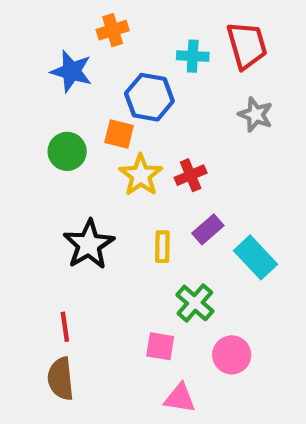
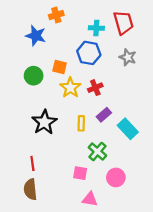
blue hexagon: (149, 97) -> (89, 53), moved

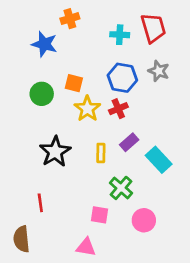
blue hexagon: (89, 53) -> (122, 78), moved
brown semicircle: (30, 189) -> (21, 239), moved
pink triangle: (90, 199) -> (86, 247), moved

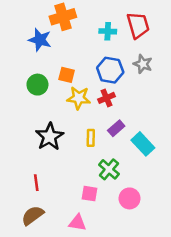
orange cross: (70, 19) -> (63, 17), size x1.5
yellow star: (87, 109) -> (79, 98), turned -30
brown semicircle: (21, 239) -> (33, 215), moved, turned 60

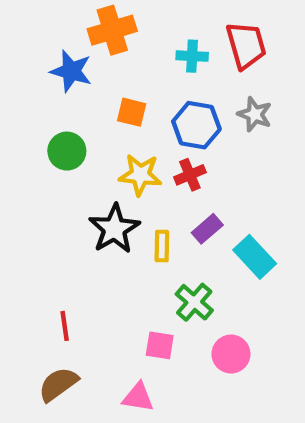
orange square: (67, 75) -> (132, 112), moved
black star: (50, 137) -> (114, 229), moved

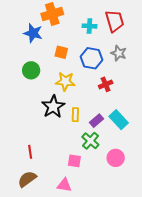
red cross: (190, 175) -> (106, 84), moved
purple rectangle: (207, 229) -> (97, 121), moved
pink circle: (231, 354) -> (116, 158), moved

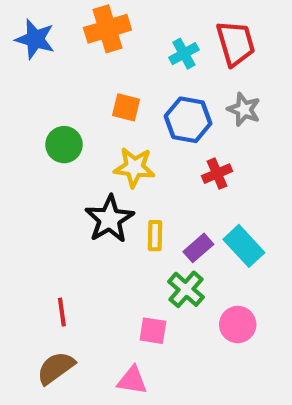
cyan cross: (89, 26) -> (184, 54), turned -32
blue star: (33, 33) -> (35, 39), moved

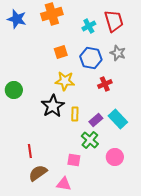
orange square: (126, 107) -> (61, 52), turned -32
green circle: (64, 145) -> (14, 90), moved
brown semicircle: (56, 368) -> (38, 173), moved

